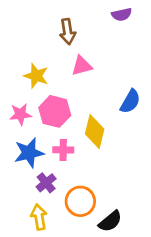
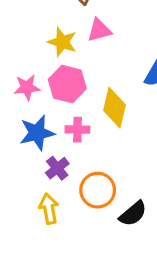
yellow star: (36, 76) -> (62, 42), moved

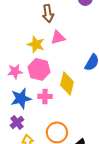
purple cross: (57, 168) -> (17, 122), moved

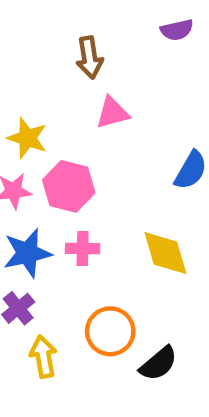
yellow star: (36, 44) -> (27, 138), moved
yellow diamond: (67, 83) -> (165, 253), moved, turned -30

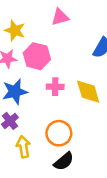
pink cross: (83, 248) -> (55, 87), moved
black semicircle: (159, 364) -> (64, 161), moved

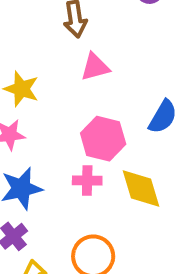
pink hexagon: (37, 56) -> (103, 139), moved

